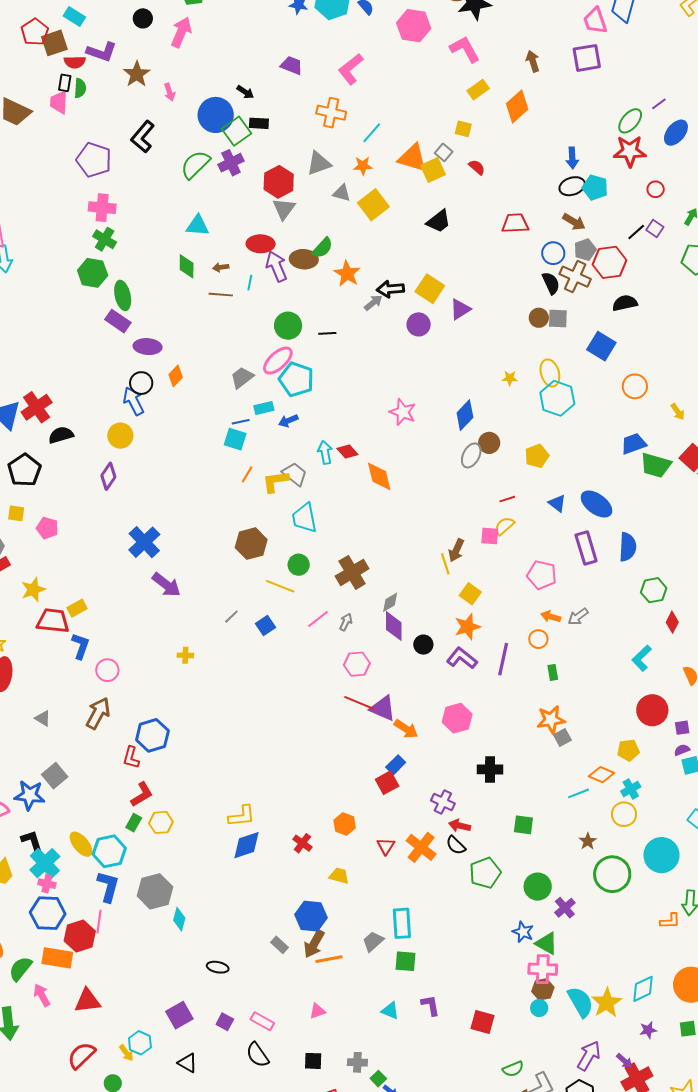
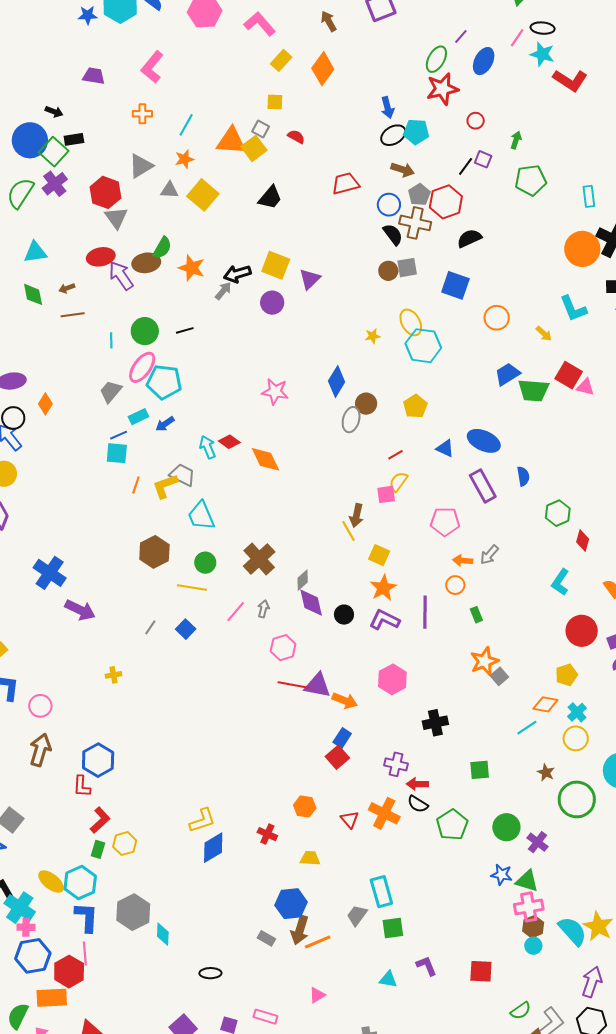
orange cross: (331, 113) -> (142, 114), size x0.7
cyan line: (250, 283) -> (111, 340), moved
blue semicircle: (628, 547) -> (523, 476), size x0.7

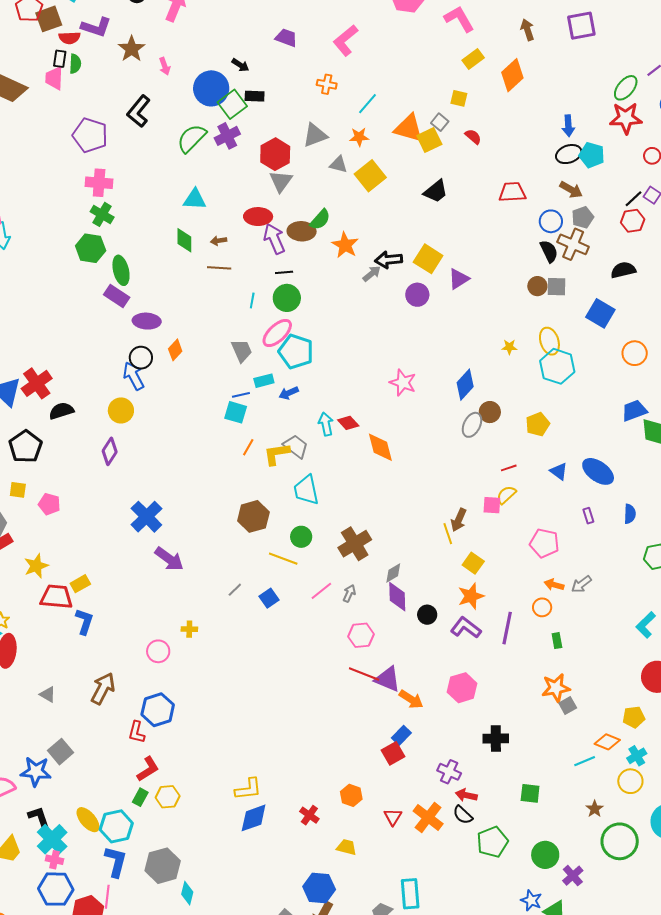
red hexagon: (446, 202) -> (633, 221), moved, size x0.7
black line: (185, 330) -> (284, 272), moved
gray trapezoid: (111, 391) -> (242, 351), turned 105
purple rectangle: (483, 486) -> (588, 516), size x0.5
pink circle: (40, 706) -> (158, 651), moved

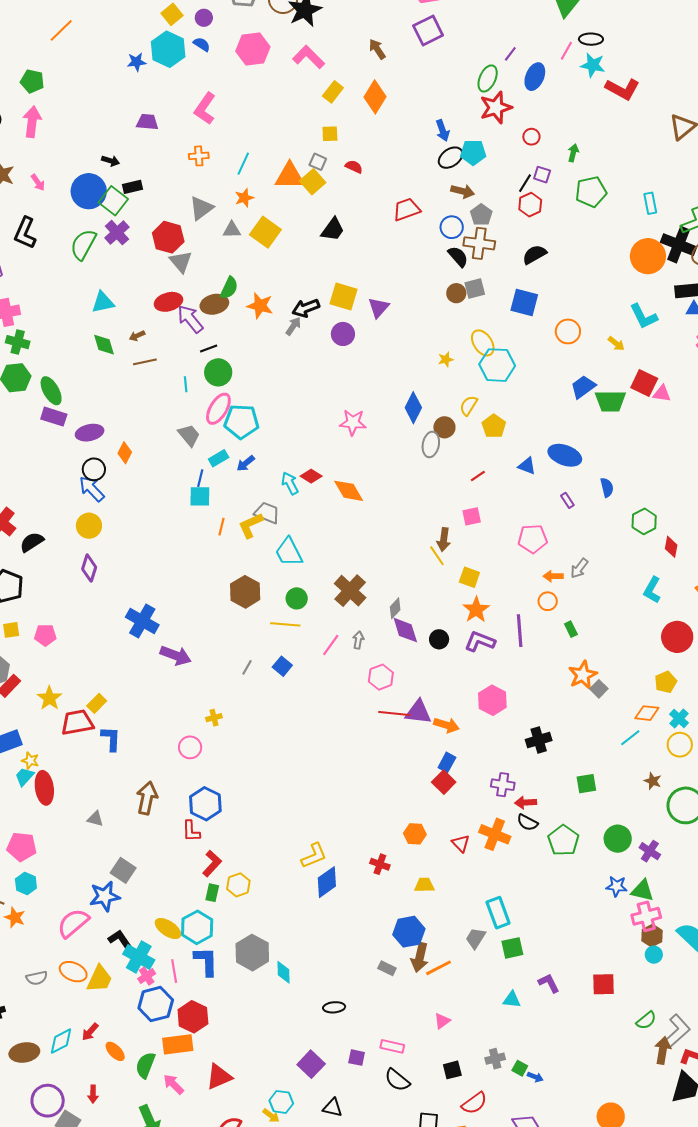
blue line: (241, 395) -> (200, 478), turned -48
yellow semicircle: (506, 495) -> (469, 406), moved
pink cross: (55, 860) -> (147, 976), turned -30
pink line: (107, 897) -> (174, 971), moved

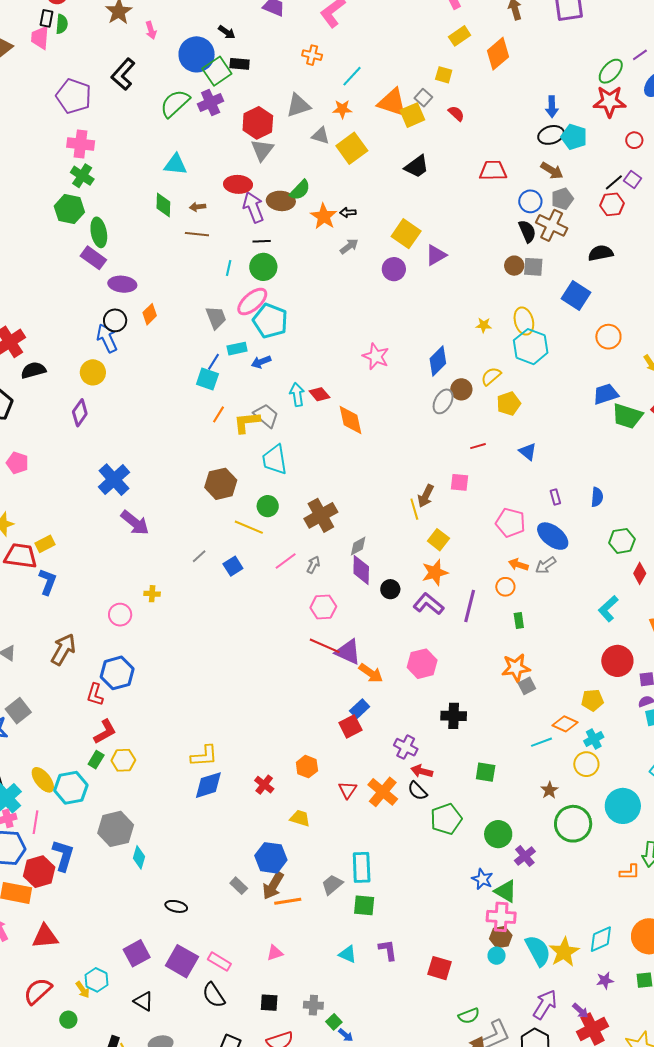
black arrow: (306, 308) -> (348, 212), moved, size x0.6
blue ellipse: (565, 455) -> (553, 536), moved
blue L-shape: (206, 961) -> (63, 855), moved
purple square: (357, 1058) -> (182, 961), size x1.8

